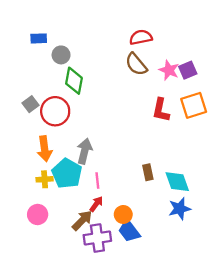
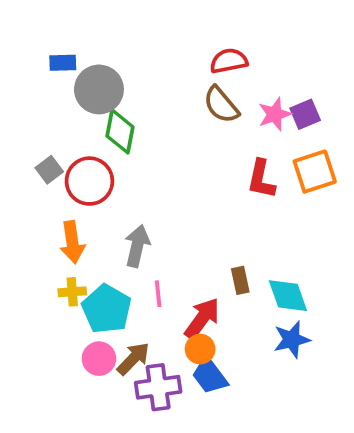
gray circle: (61, 55) -> (99, 89), size x1.6
pink star: (169, 70) -> (275, 114), turned 30
cyan pentagon: (67, 173) -> (107, 309), moved
red arrow: (96, 204) -> (202, 319), moved, size x1.6
pink circle: (38, 214) -> (99, 359), moved

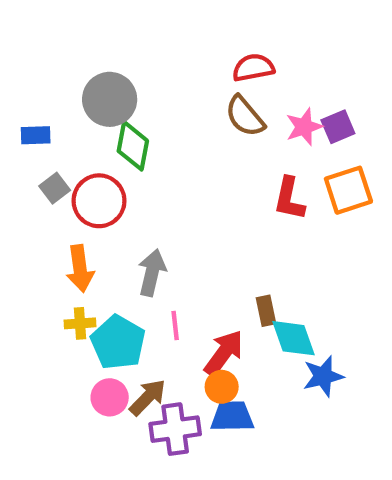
blue rectangle: (63, 63) -> (36, 135), moved
cyan diamond: (288, 296) -> (293, 338), moved
blue trapezoid: (210, 376) -> (232, 416), turned 126

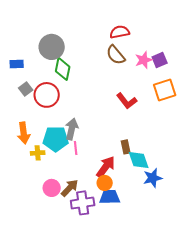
red L-shape: (289, 199) -> (127, 101), moved, turned -50
orange arrow: (80, 268) -> (24, 133), moved
pink line: (175, 326) -> (76, 148), moved
cyan pentagon: (118, 342) -> (56, 139), moved, turned -30

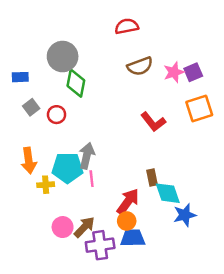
red semicircle: (120, 32) -> (127, 26), moved
brown semicircle: (116, 55) -> (140, 66), turned -70
red circle: (47, 95) -> (57, 115), size x0.6

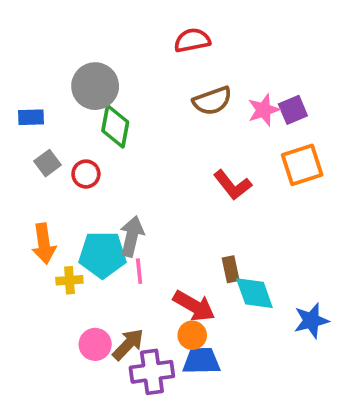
red arrow: (128, 202) -> (194, 306), turned 84
blue star: (185, 215) -> (311, 321), moved

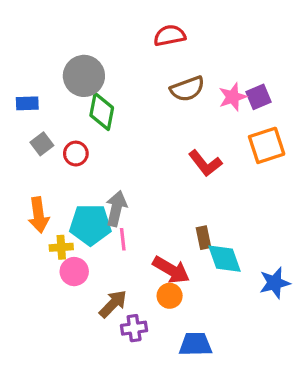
pink circle: (95, 344) -> (74, 272), moved
blue trapezoid: (201, 361) -> (195, 344), moved
purple cross: (152, 372) -> (134, 328), size x0.7

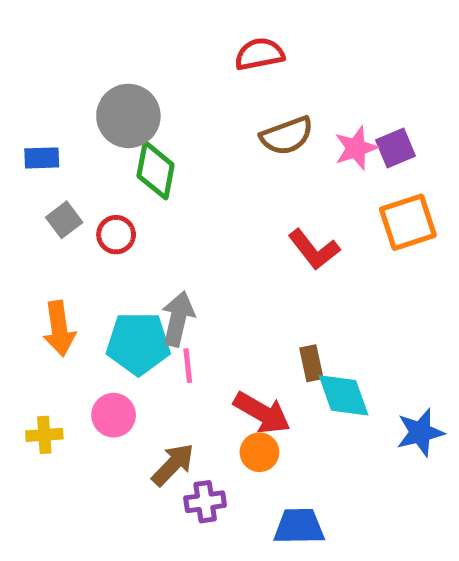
yellow cross: (61, 247) -> (44, 435), moved

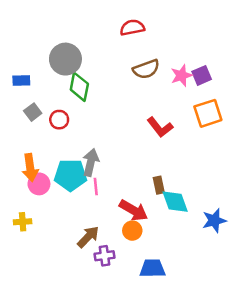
pink circle: (114, 415) -> (39, 184), moved

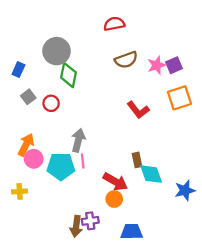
blue rectangle: (21, 81) -> (18, 70), turned -64
orange arrow: (30, 168) -> (26, 145), turned -145
cyan pentagon: (70, 175) -> (61, 166), moved
brown arrow: (88, 237) -> (76, 226), moved, turned 144

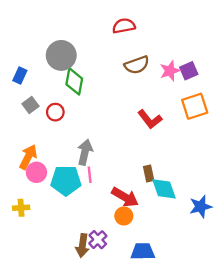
purple cross: (90, 221) -> (98, 240), turned -35

